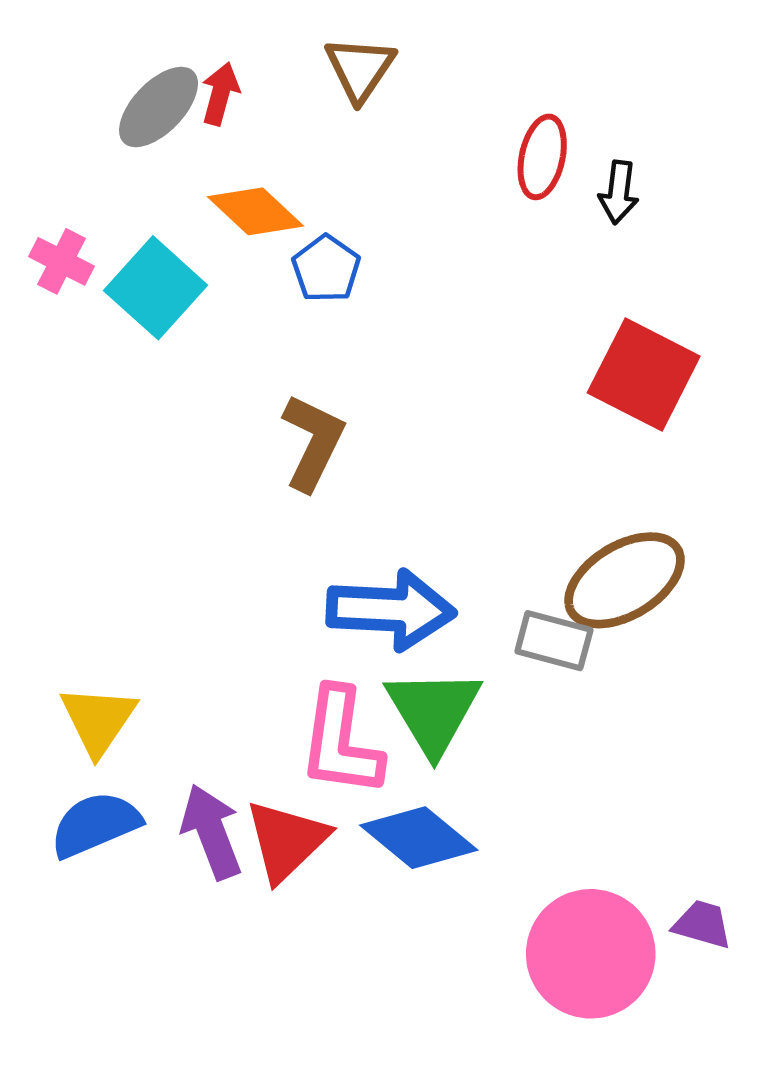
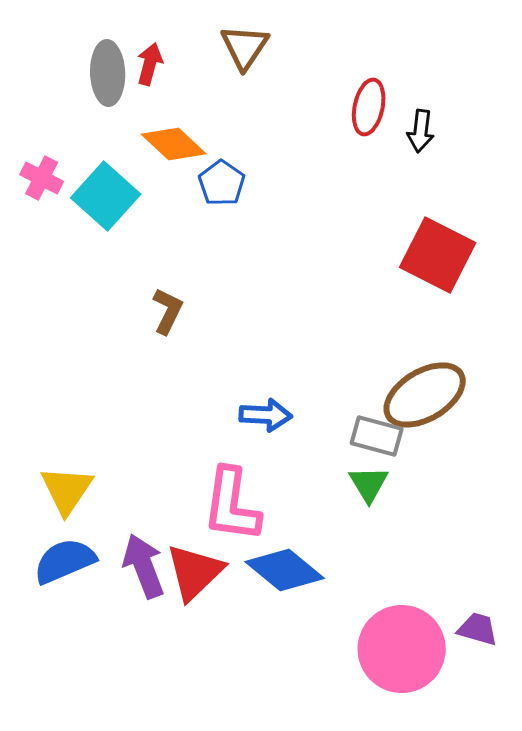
gray ellipse: (159, 107) -> (108, 73), turned -46
brown L-shape: (313, 442) -> (168, 311), moved, size x0.7
blue arrow: (391, 610) -> (266, 415), size x0.6
green triangle: (433, 711) -> (369, 484), moved, size x0.6

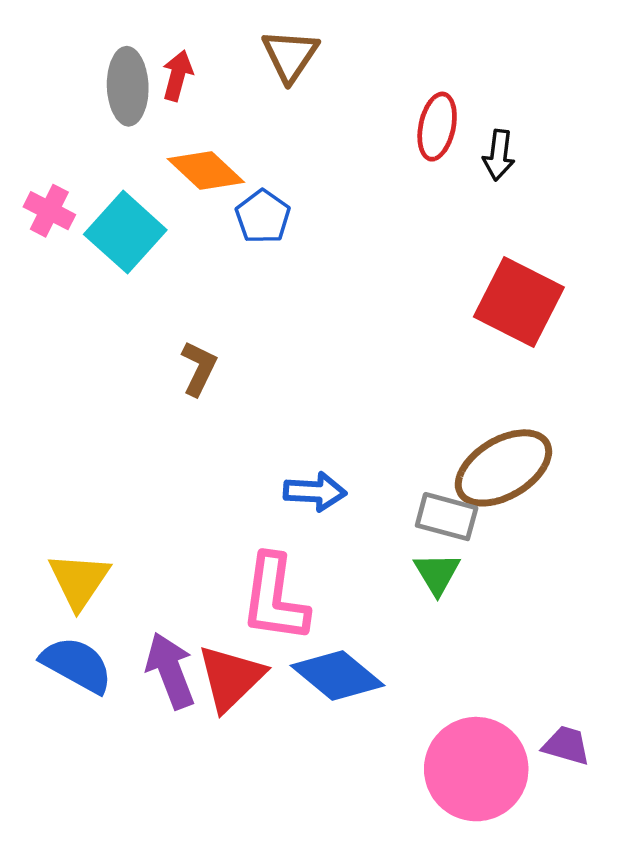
blue semicircle: (65, 561) -> (77, 665), turned 52

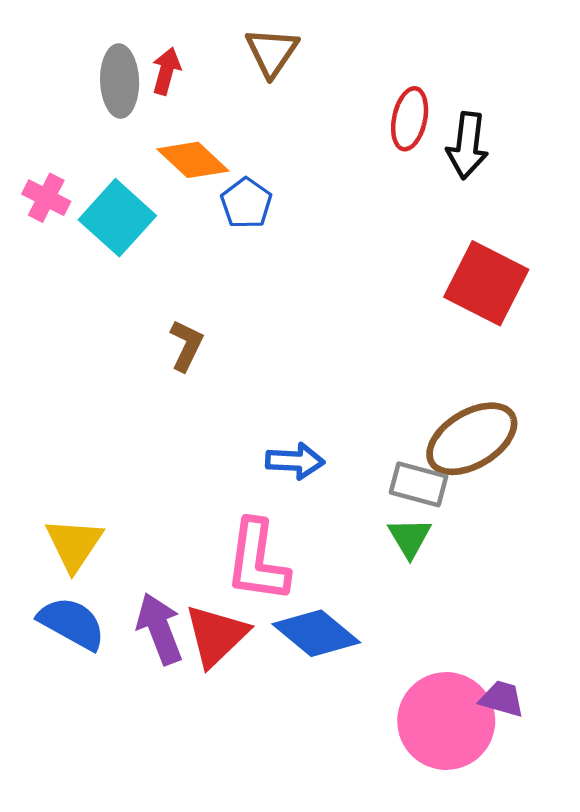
black arrow: (499, 155) -> (467, 145), size x1.4
purple trapezoid: (566, 745) -> (502, 699), moved

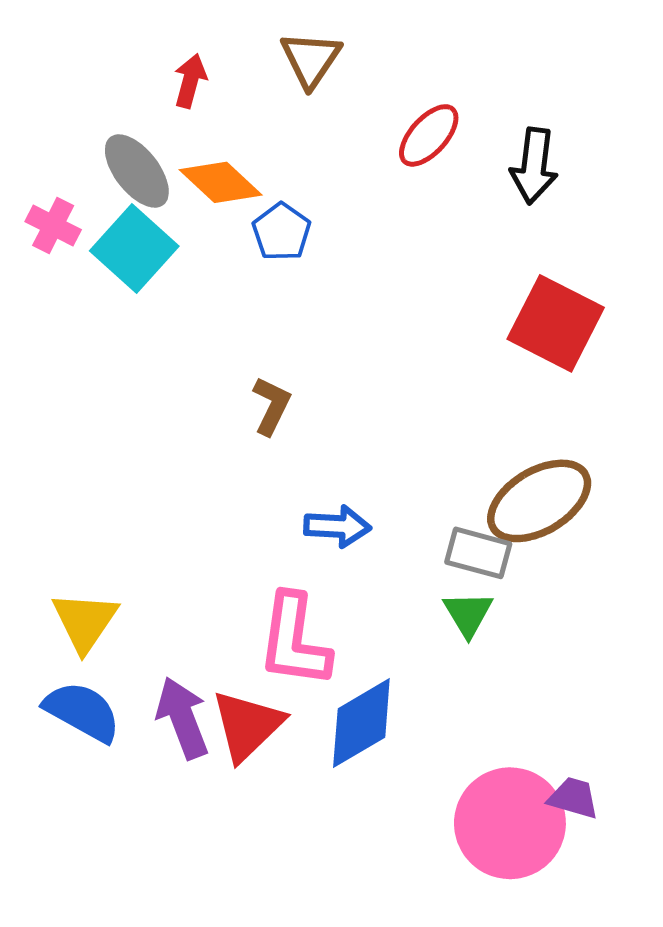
gray ellipse: (120, 81) -> (137, 171), moved, turned -36
red ellipse: (410, 119) -> (429, 135), moved, turned 30
brown L-shape: (186, 345) -> (271, 406), moved
blue diamond: (316, 633) -> (361, 723), turned -70

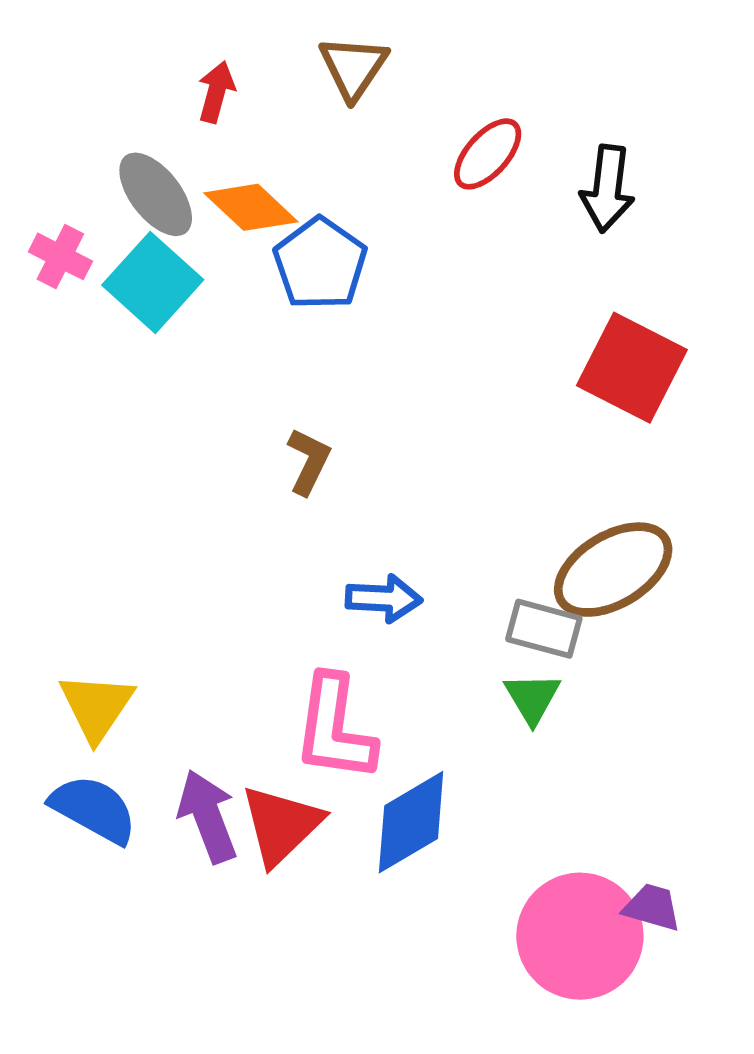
blue pentagon: (282, 232) -> (320, 264), size x1.4

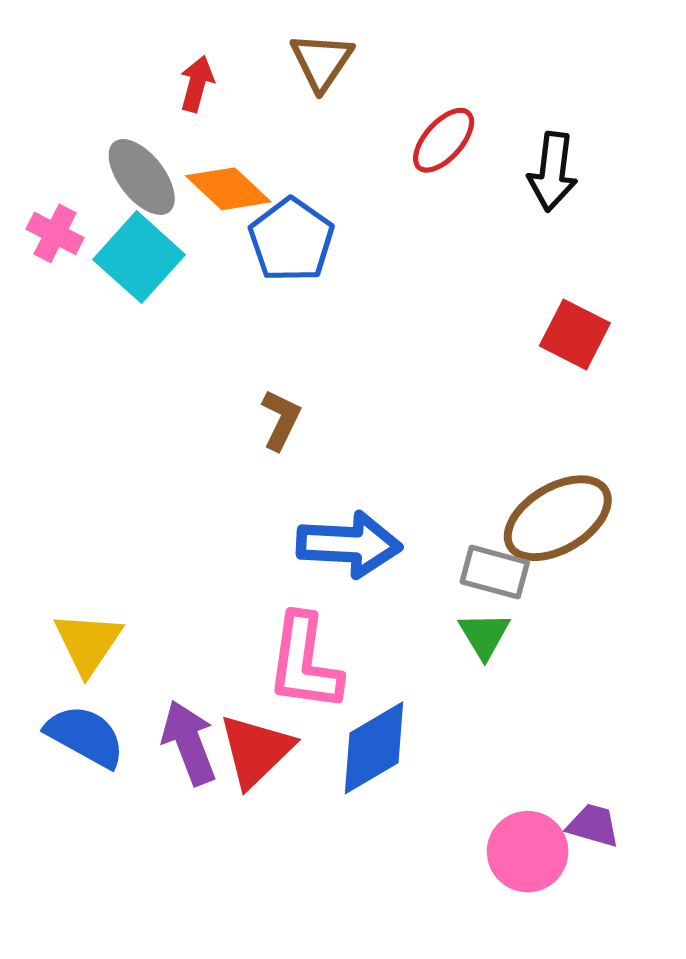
red square: (632, 368) -> (575, 334), size x0.7
blue arrow: (384, 598) -> (349, 544), size x1.5
pink circle: (580, 936) -> (528, 852), size x0.7

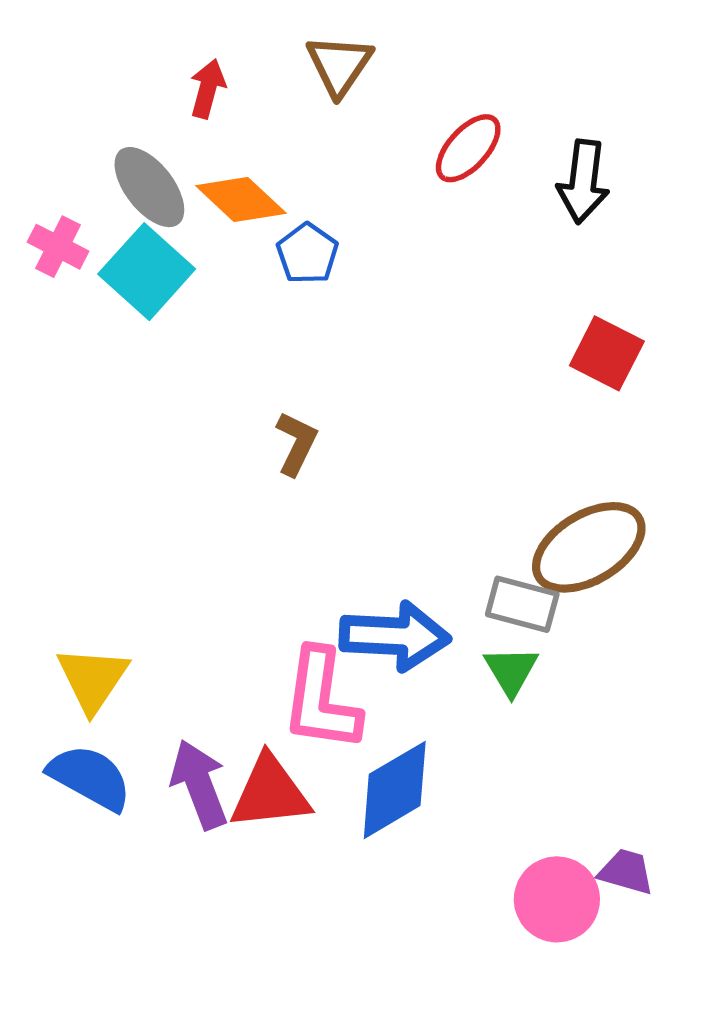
blue pentagon: (291, 240) -> (307, 254), size x0.7
blue arrow: (349, 544) -> (395, 636), moved
red triangle: (256, 751) -> (270, 793), turned 38

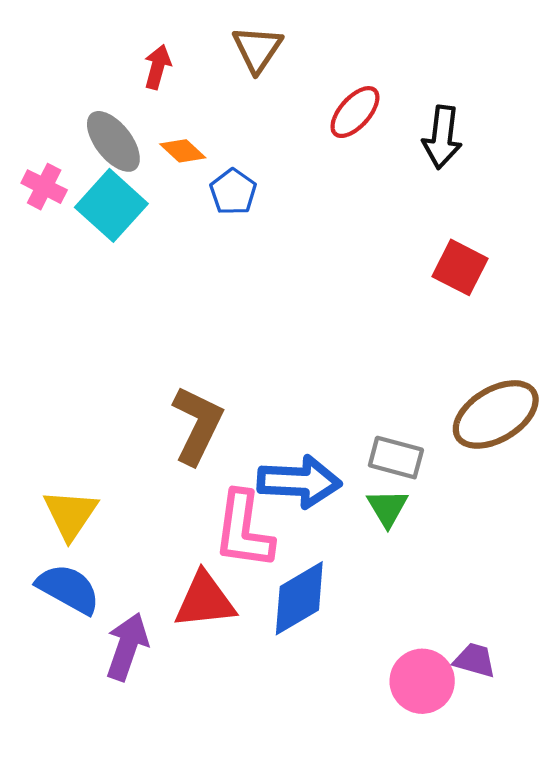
orange diamond: (241, 200) -> (183, 151), size x0.7
brown L-shape: (296, 443) -> (197, 425), moved, size x1.6
brown ellipse: (589, 547) -> (496, 414), moved
purple arrow: (199, 784) -> (127, 647), moved, turned 40

